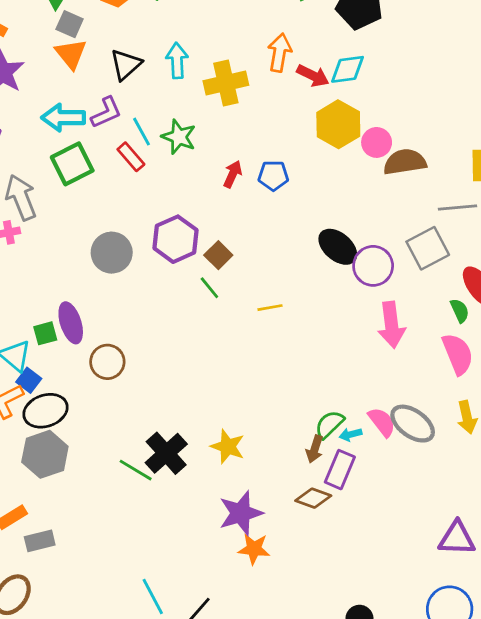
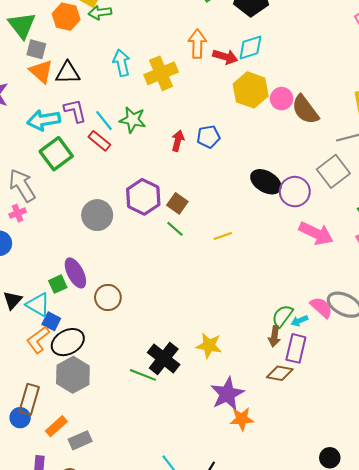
black triangle: (126, 65) -> (68, 73), moved, turned 50
purple L-shape: (106, 112) -> (75, 111), turned -70
brown semicircle: (405, 162) -> (305, 110), turned -108
pink arrow: (391, 325) -> (316, 233), turned -48

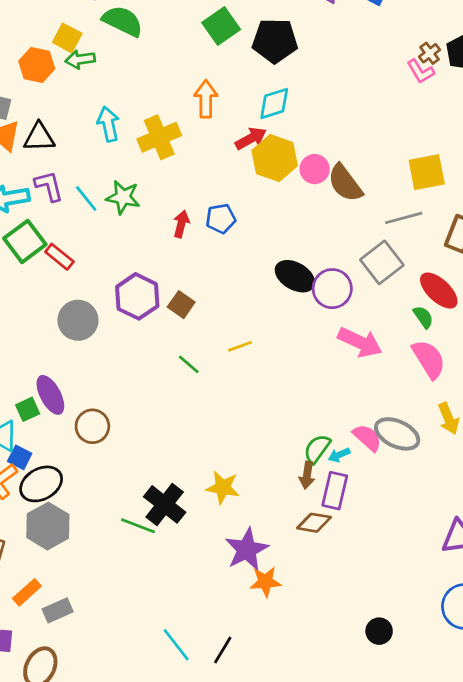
red arrow: (225, 57) -> (251, 138), moved, turned -45
red rectangle: (99, 141) -> (59, 257), moved
green line: (175, 229) -> (189, 364), moved

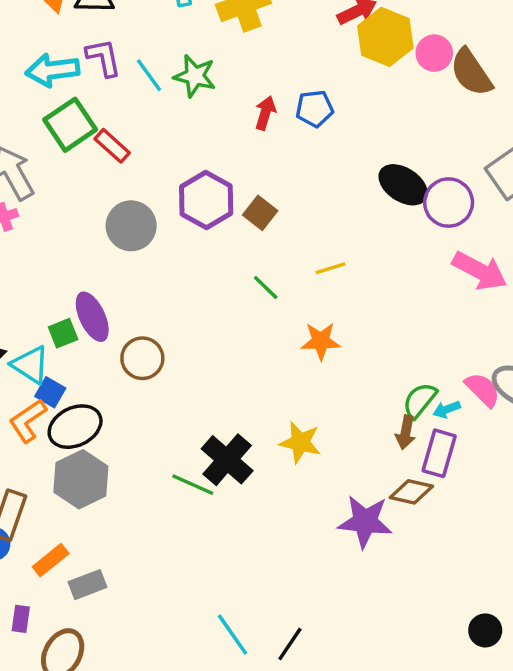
purple star: (247, 550) -> (365, 522), moved, turned 30
orange star: (265, 582) -> (321, 341), moved

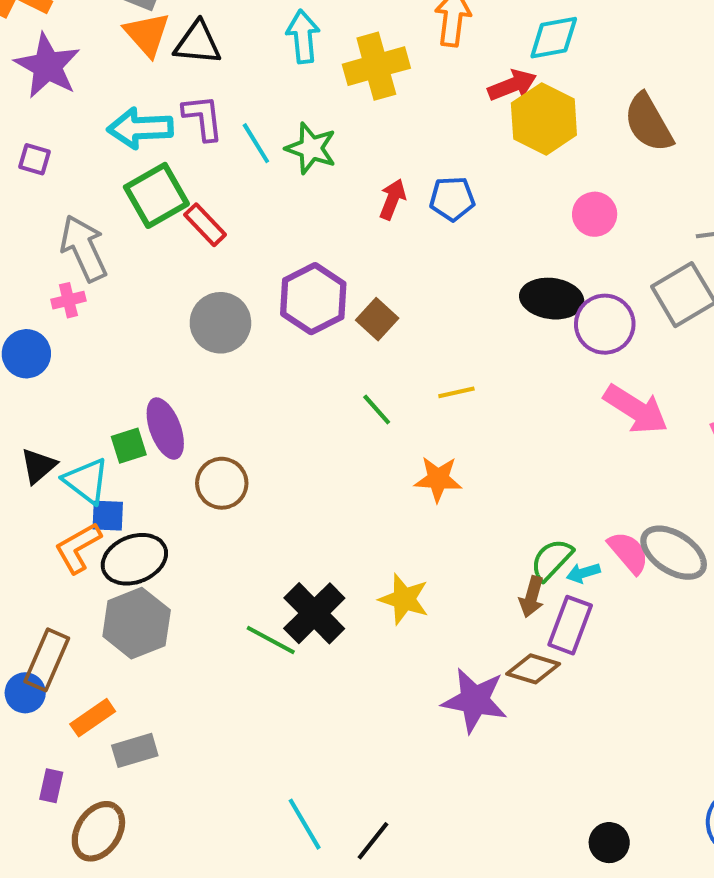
pink circle: (434, 53) -> (595, 214), moved
brown semicircle: (471, 72) -> (648, 123), moved
black ellipse: (403, 185) -> (552, 299), turned -30
blue square: (50, 392) -> (108, 516), turned -32

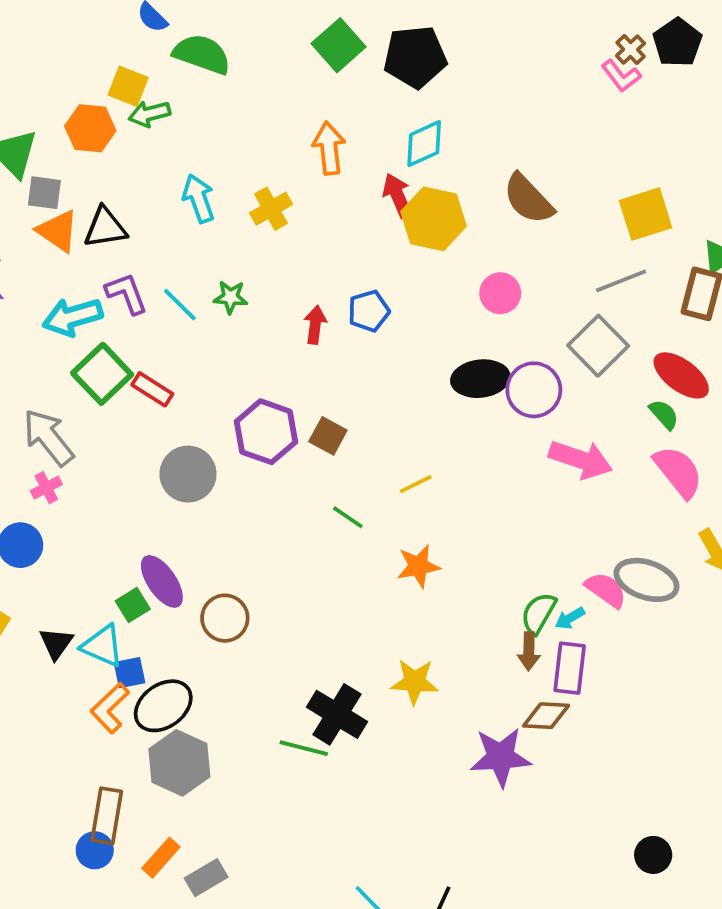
yellow cross: (376, 66) -> (271, 209), size x0.7
red arrow: (512, 85) -> (397, 196), turned -78
green star: (311, 148) -> (231, 297), size x0.7

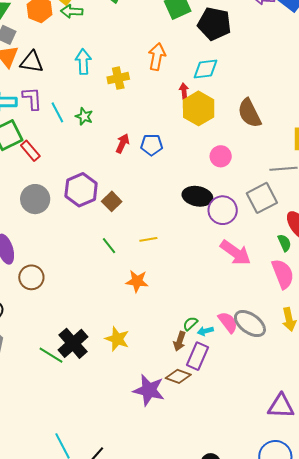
red arrow: (397, 196) -> (184, 91), size x0.7
green semicircle: (538, 613) -> (190, 324), size x0.7

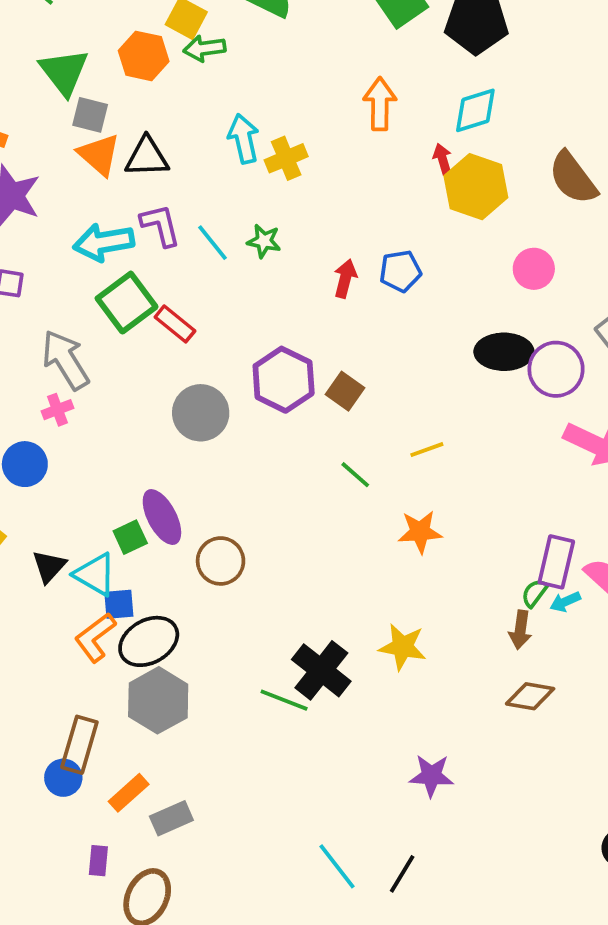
yellow cross: (118, 78) -> (286, 158), moved
purple rectangle: (198, 356) -> (556, 562), moved
purple star: (149, 390) -> (431, 776), moved, size x0.7

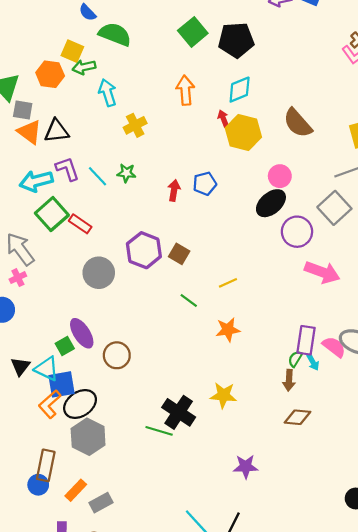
cyan arrow: (244, 139) -> (108, 93), moved
black ellipse: (504, 352) -> (271, 203), moved, turned -36
cyan arrow: (565, 602) -> (313, 362), turned -91
blue square: (119, 604) -> (62, 384), size x1.5

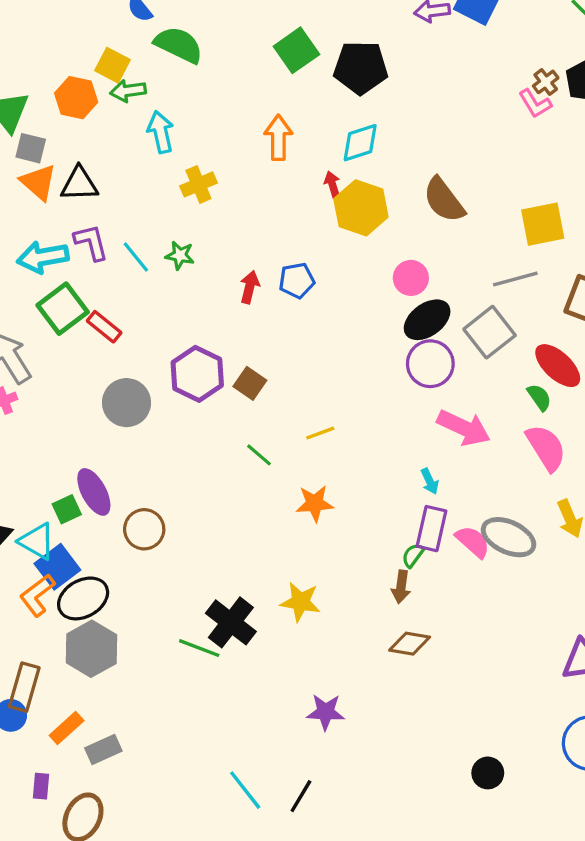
black ellipse: (271, 203) -> (427, 320), moved
cyan arrow: (313, 362) -> (430, 481), moved
blue square: (62, 384) -> (57, 567), turned -32

